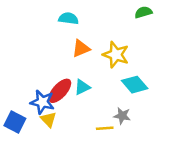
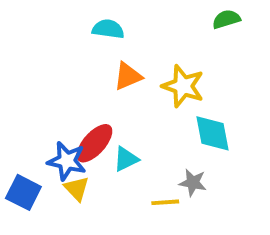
cyan diamond: (135, 85) -> (213, 133), turned 30
cyan triangle: (82, 87) -> (126, 159), moved

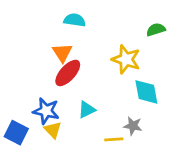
green semicircle: (226, 19) -> (156, 30), moved
orange triangle: (128, 76) -> (62, 53), moved, turned -40
red ellipse: (94, 143) -> (68, 73), moved

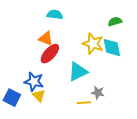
orange triangle: (62, 53) -> (46, 39), turned -35
cyan diamond: (146, 92) -> (112, 48), moved
cyan triangle: (87, 110) -> (78, 72), moved, size x1.5

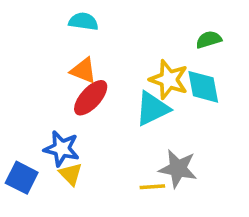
cyan semicircle: (55, 15) -> (83, 21), moved
cyan triangle: (78, 72) -> (152, 109), moved
gray star: (98, 93) -> (178, 169), size x1.5

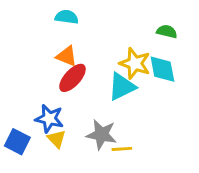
green semicircle: (209, 40) -> (167, 31), turned 30
gray star: (178, 169) -> (101, 134), moved

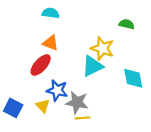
cyan diamond: (162, 69) -> (133, 78), moved
red ellipse: (72, 78) -> (41, 65), moved
blue star: (49, 119) -> (57, 90), moved
yellow line: (122, 149) -> (83, 118), moved

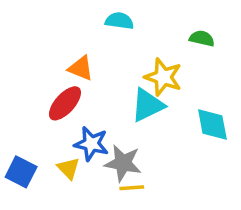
cyan semicircle: (51, 13) -> (119, 21), moved

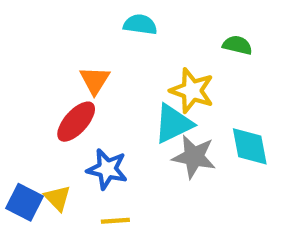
orange triangle: (81, 68) -> (95, 80), turned 40
gray star: (123, 163) -> (194, 157), moved
yellow triangle: (68, 168) -> (58, 198), moved
yellow line: (132, 188) -> (115, 221), moved

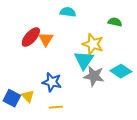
red ellipse: (76, 122) -> (31, 37), moved
cyan triangle: (173, 124) -> (84, 60), turned -30
cyan diamond: (250, 146) -> (121, 71), turned -45

